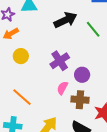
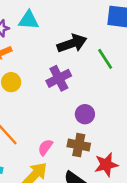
purple cross: (60, 61) -> (59, 78), moved
pink semicircle: (62, 88) -> (45, 147), moved

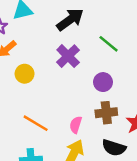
green line: (105, 59) -> (109, 44), moved

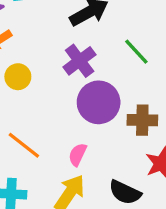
purple circle: (103, 82) -> (99, 102), moved, size x1.6
brown cross: (106, 113) -> (142, 120), moved

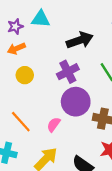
pink semicircle: (78, 155) -> (54, 125), moved

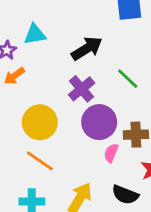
yellow circle: (25, 75) -> (40, 122), moved, size x1.6
pink semicircle: (54, 125) -> (111, 153), moved

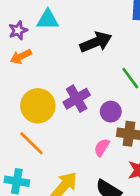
purple cross: (82, 89) -> (77, 99), moved
purple circle: (99, 122) -> (111, 112), moved, size x0.6

